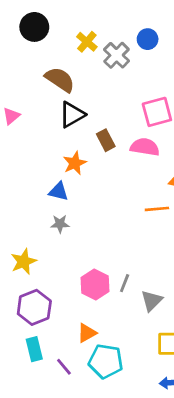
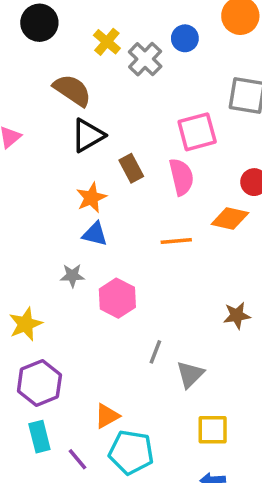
pink semicircle: (145, 147) -> (181, 177), turned 68
blue triangle: (59, 191) -> (95, 234), moved
orange line: (157, 209) -> (176, 241), moved
pink hexagon: (95, 284) -> (117, 298), moved

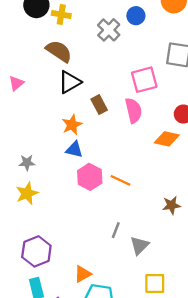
yellow cross: (107, 42) -> (61, 15), moved, turned -30
orange line: (176, 241) -> (121, 180), moved, turned 30
gray star: (72, 276) -> (27, 163), moved
pink hexagon: (117, 298) -> (90, 177), moved
yellow star: (26, 324) -> (27, 193), moved

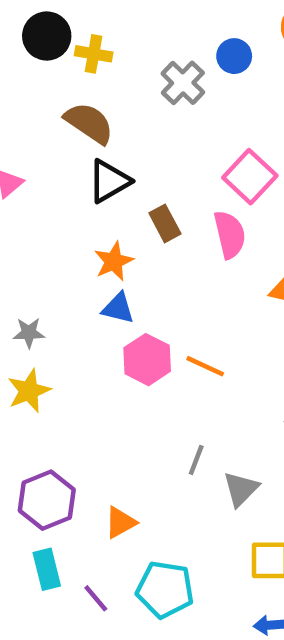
pink square: (144, 80) -> (250, 177), turned -32
orange triangle: (83, 274) -> (120, 522), moved

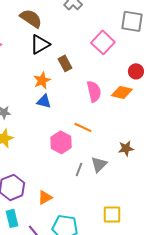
pink semicircle: (230, 235) -> (94, 91), moved
pink hexagon: (147, 360) -> (61, 142), moved
gray triangle: (241, 489) -> (99, 164), moved

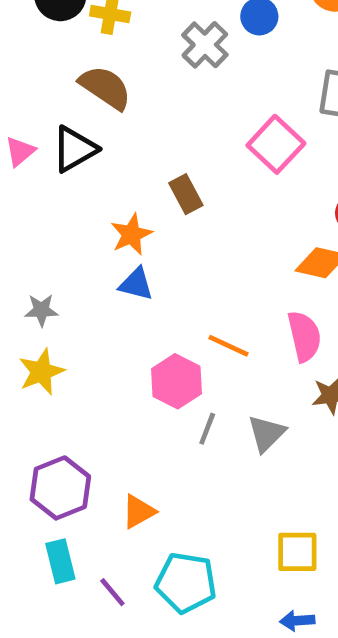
black triangle: (40, 44) -> (75, 149), moved
pink semicircle: (94, 91) -> (304, 336), moved
gray line: (79, 169) -> (207, 429), moved

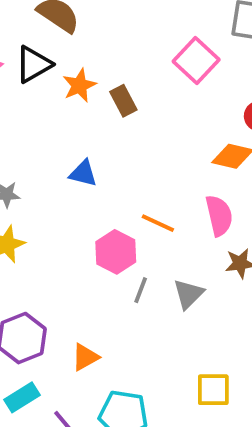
orange star: (131, 234) -> (79, 85), moved
cyan rectangle: (60, 561) -> (22, 397), turned 72

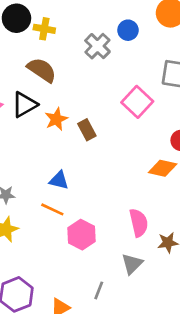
pink semicircle: (219, 216) -> (139, 223), moved
orange line: (158, 223) -> (52, 209), moved
gray line: (141, 290) -> (99, 290), moved

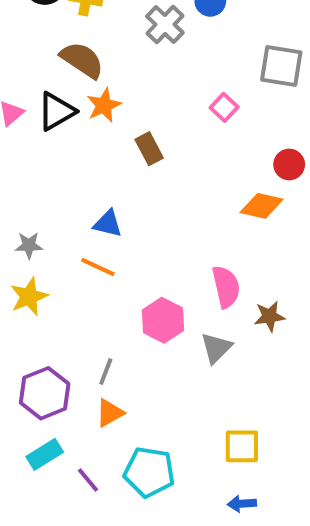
pink square: (137, 102) -> (224, 107), size x0.6
orange star: (56, 119) -> (104, 105), moved
pink hexagon: (82, 235) -> (163, 320), moved
gray line: (99, 290) -> (106, 372), moved

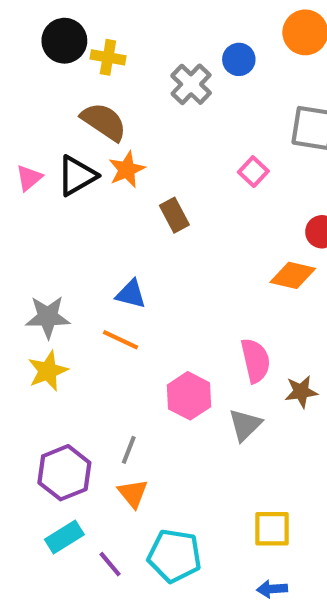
gray star: (29, 245) -> (48, 317), size x1.5
orange triangle: (110, 413) -> (133, 493), turned -40

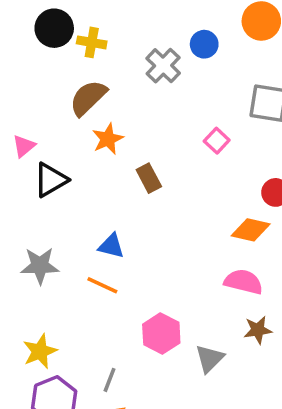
brown semicircle: (104, 122) -> (88, 98), turned -78
black triangle: (77, 176) -> (51, 180), moved
pink semicircle: (255, 361) -> (243, 282), moved, turned -63
yellow star: (48, 371) -> (40, 351), moved

